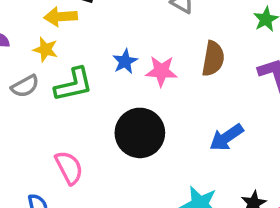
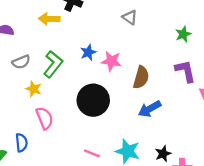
yellow star: (45, 50) -> (34, 89), moved
brown semicircle: (213, 59) -> (141, 77), moved
green L-shape: (74, 85) -> (53, 64), turned -44

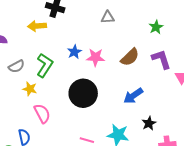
gray triangle: (130, 17) -> (108, 17), turned -32
brown semicircle: (141, 77) -> (130, 57), moved, turned 36
black star: (163, 154) -> (149, 123), moved

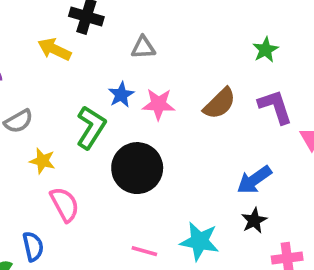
gray triangle: (108, 17) -> (143, 47), moved
yellow arrow: (37, 26) -> (54, 49), turned 30
green L-shape: (45, 65) -> (91, 127), moved
blue arrow: (133, 96) -> (254, 180), moved

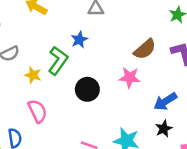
pink star: (159, 104) -> (130, 77), moved
yellow star: (42, 161) -> (33, 75), moved
black circle: (137, 168) -> (87, 89), size x0.7

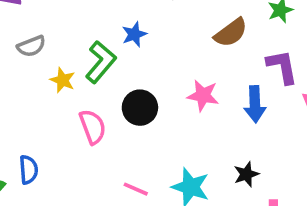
brown semicircle: (145, 49) -> (231, 33), moved
blue arrow: (165, 101) -> (255, 104), moved, turned -65
pink semicircle: (37, 111) -> (93, 127), moved

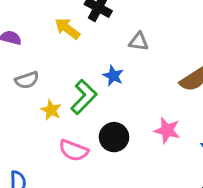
blue star: (134, 34) -> (113, 76), turned -30
pink semicircle: (93, 127) -> (74, 150), turned 128

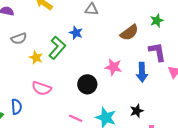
black circle: (114, 137) -> (87, 84), moved
pink semicircle: (74, 150) -> (42, 88), moved

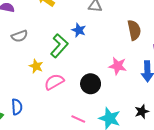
brown semicircle: (129, 33) -> (134, 30), turned -66
yellow star: (36, 58) -> (36, 66), moved
pink semicircle: (42, 88) -> (54, 82), moved, turned 132

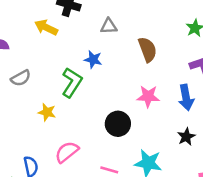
brown semicircle: (134, 30) -> (148, 49), moved
pink semicircle: (54, 82) -> (67, 152), moved
black star: (142, 111) -> (186, 137), moved

